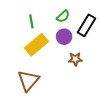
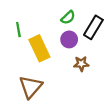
green line: (31, 21) -> (18, 30), moved
yellow rectangle: (37, 45) -> (39, 48), turned -75

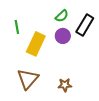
yellow rectangle: (39, 48) -> (36, 44), turned 50
brown star: (81, 64) -> (65, 85), moved

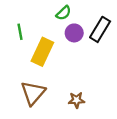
green semicircle: (62, 16) -> (64, 13), moved
purple circle: (63, 36) -> (74, 33), moved

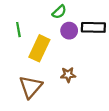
black rectangle: (100, 29) -> (93, 27), turned 60
brown star: (77, 100) -> (68, 75), moved

